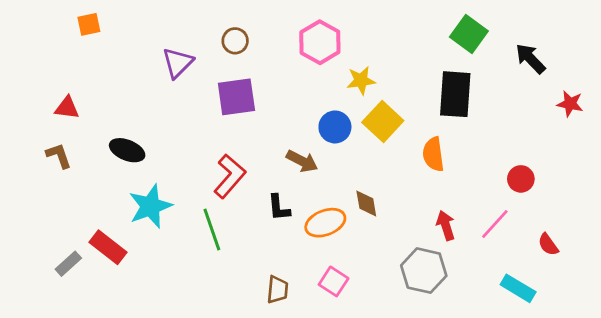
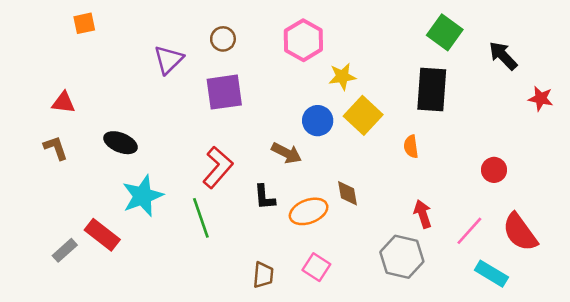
orange semicircle: (433, 154) -> (411, 147), size x0.7
pink line: (495, 224) -> (469, 231), moved
red semicircle: (548, 245) -> (520, 232), size x1.8

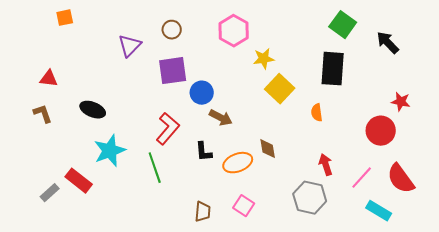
red star: (541, 99) -> (401, 102), moved
blue circle: (318, 121) -> (202, 93), moved
red circle: (494, 170) -> (381, 131), size x1.5

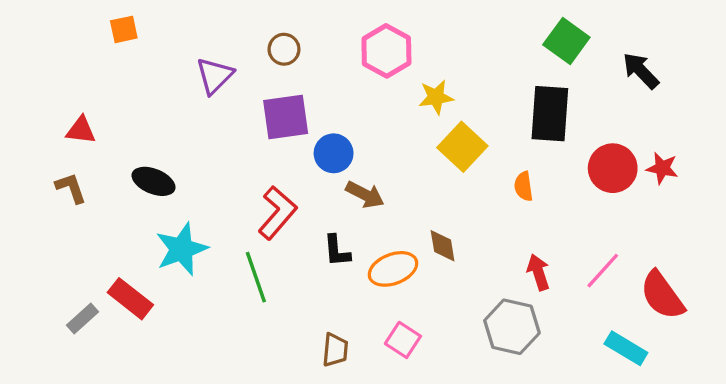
orange square: (65, 18) -> (124, 29), moved
red circle: (381, 131) -> (613, 168), moved
pink line: (362, 178) -> (603, 271), moved

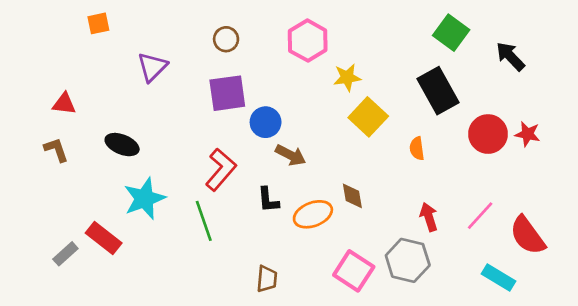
purple triangle: (215, 76) -> (152, 67), moved
black rectangle: (550, 114) -> (438, 91), turned -33
pink square: (403, 340) -> (354, 271), moved, size x1.4

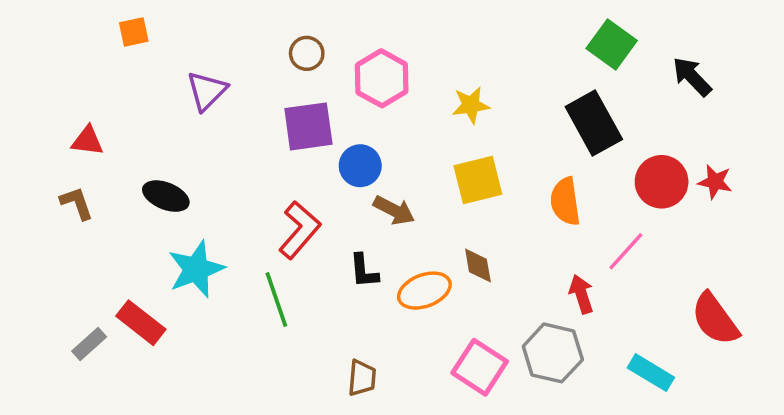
pink hexagon: (308, 41) -> (382, 78), moved
yellow square: (368, 117) -> (478, 180), moved, turned 33
orange semicircle: (417, 148) -> (565, 201), size x1.5
pink line: (480, 216) -> (626, 251), moved
cyan rectangle: (499, 277) -> (651, 373), moved

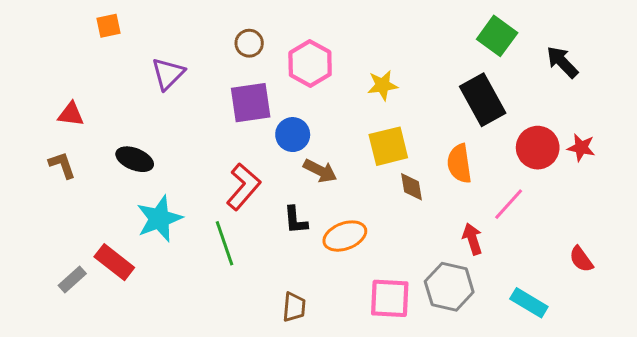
brown diamond: (478, 266) -> (412, 187), moved
red semicircle: (715, 319) -> (581, 259), size x0.6
pink square: (480, 367) -> (390, 298), turned -30

